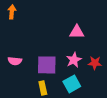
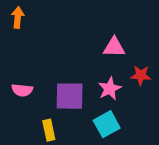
red star: (95, 63) -> (141, 75), moved
yellow rectangle: (43, 88) -> (49, 130), moved

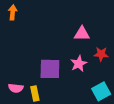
pink semicircle: (22, 90) -> (16, 88), moved
cyan square: (107, 124) -> (101, 91), moved

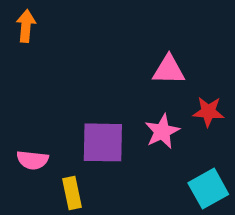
pink semicircle: (16, 88) -> (32, 160), moved

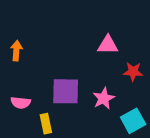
orange arrow: (26, 26) -> (16, 51), moved
pink star: (162, 131) -> (104, 98), moved

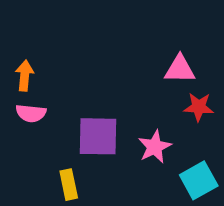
pink triangle: (108, 45) -> (180, 69), moved
pink semicircle: (21, 103) -> (31, 113), moved

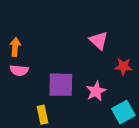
pink triangle: (180, 69) -> (99, 40), moved, turned 42

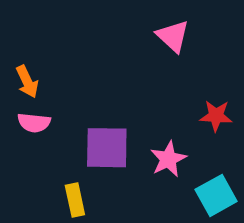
pink triangle: (99, 40) -> (173, 36), moved
orange arrow: (15, 47) -> (27, 82), turned 150

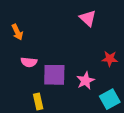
orange arrow: (27, 82) -> (17, 32), moved
pink semicircle: (34, 123) -> (29, 62), moved

